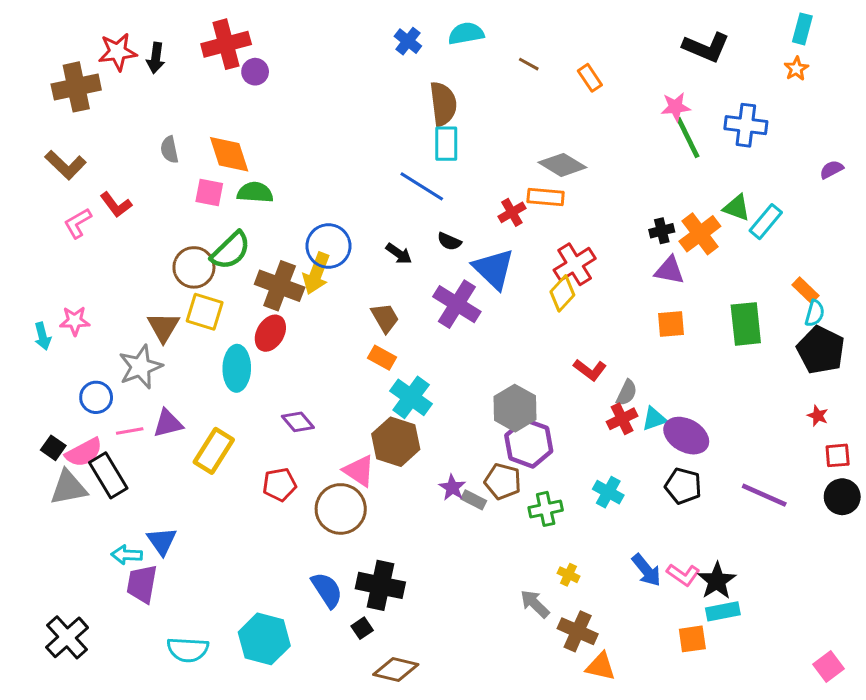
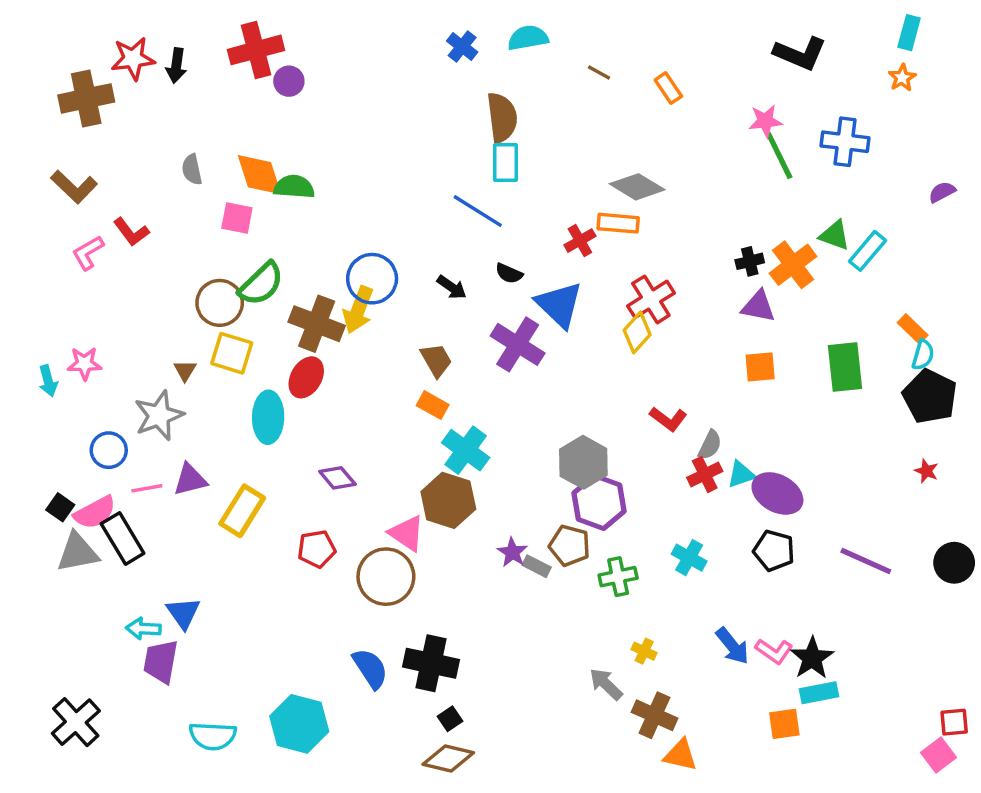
green semicircle: (255, 192) -> (294, 187), moved
brown triangle: (163, 327) -> (185, 370), size x0.6
red square: (838, 455) -> (954, 722), moved
black square: (362, 628) -> (450, 719), moved

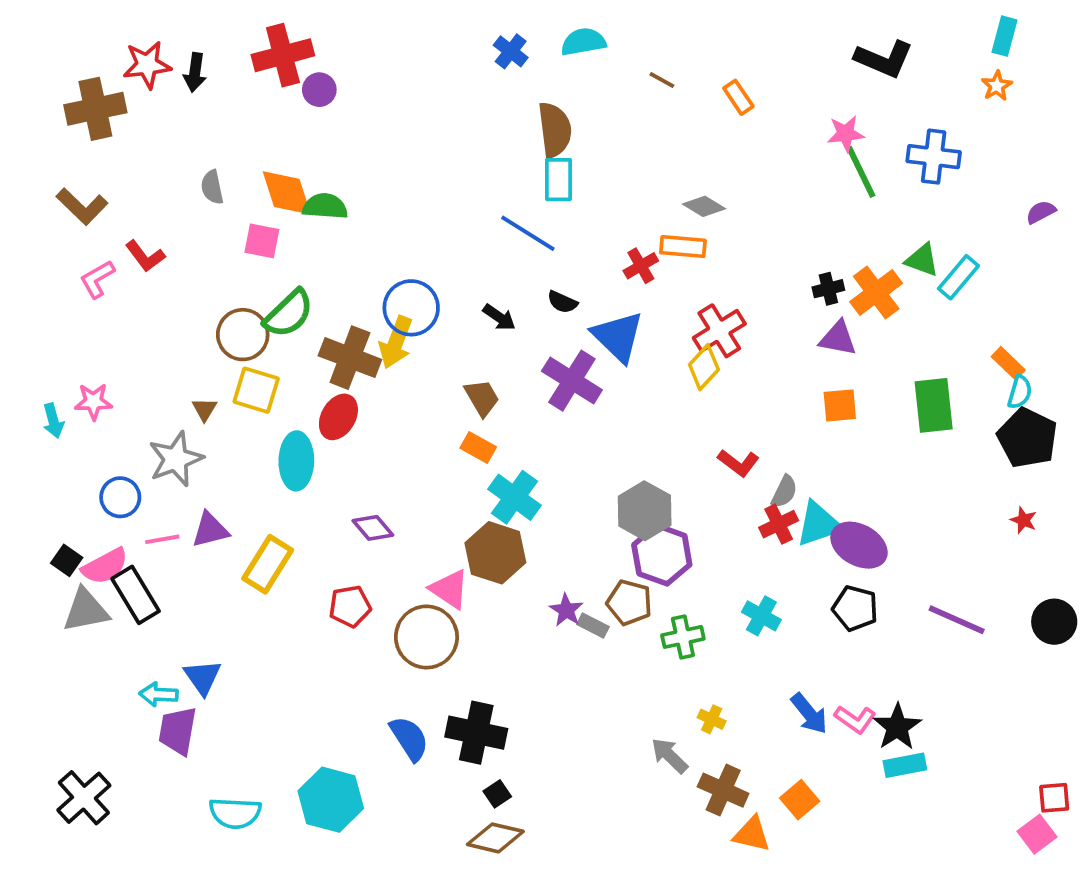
gray diamond: (637, 187) -> (704, 206), size x0.7
cyan triangle: (741, 474) -> (819, 524), size x1.5
orange square: (784, 724) -> (800, 800), moved, turned -32

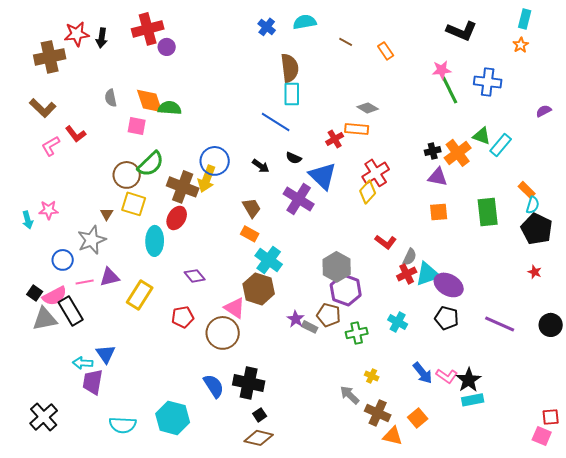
pink square: (1037, 834) -> (542, 436), turned -30

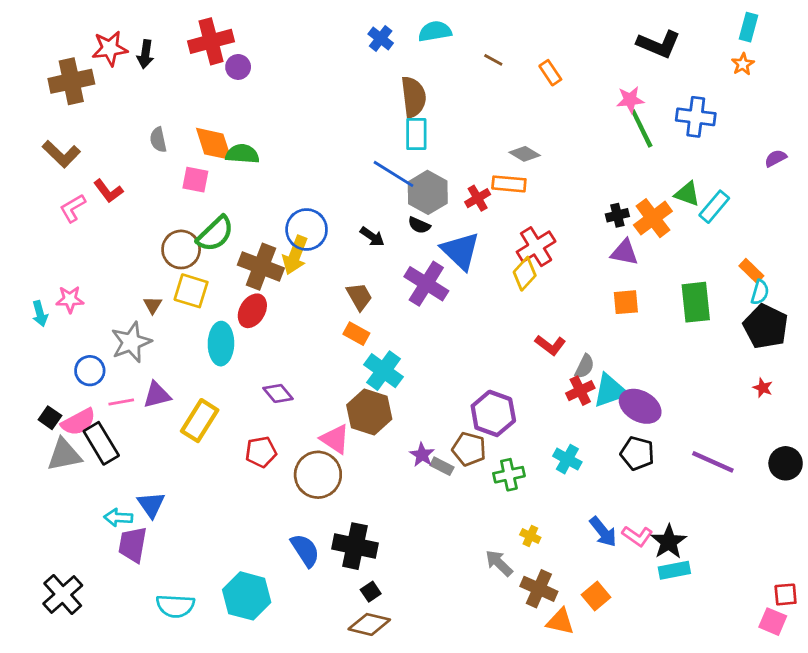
gray hexagon: (337, 267) -> (428, 192), moved

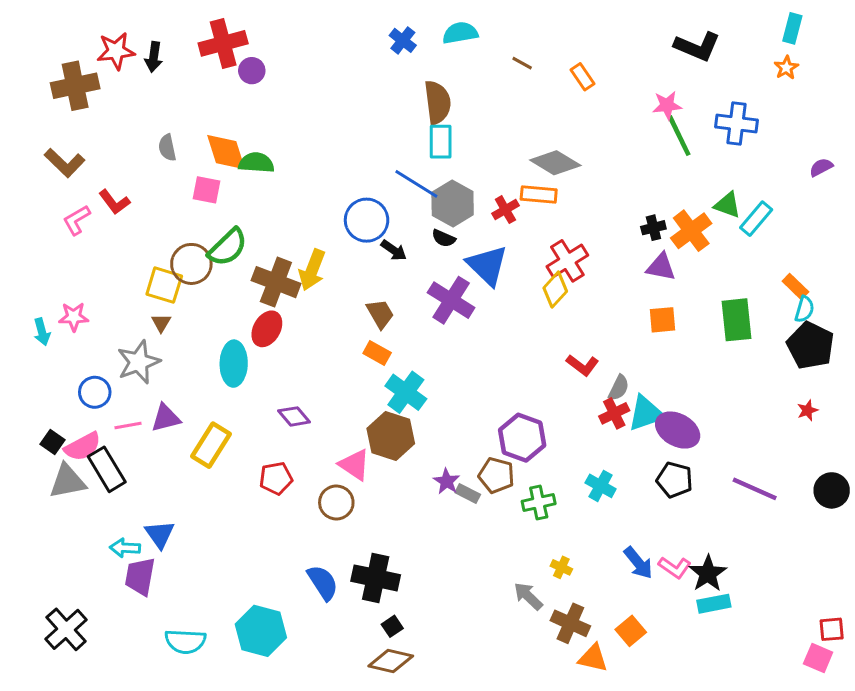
gray diamond: (525, 154) -> (555, 163), size x1.5
blue circle: (307, 230) -> (367, 220), moved
yellow square: (191, 291) -> (164, 285), moved
red star: (763, 388) -> (807, 410), turned 30
brown circle: (318, 475) -> (336, 502), size x0.7

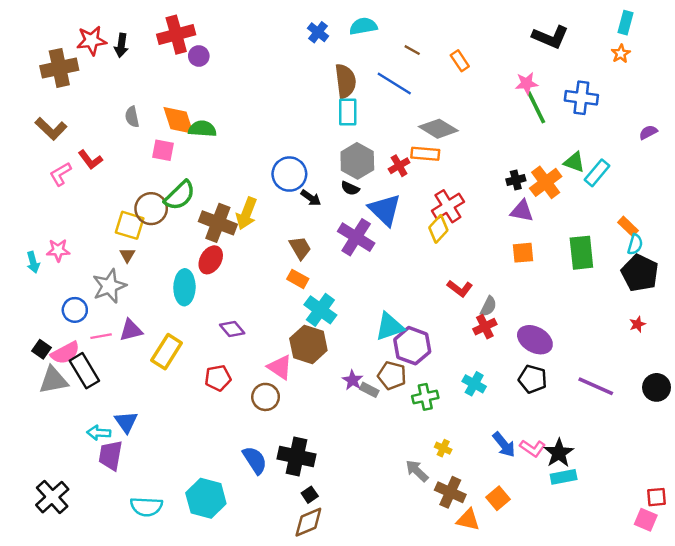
blue line: (416, 184) -> (394, 83), moved
cyan triangle: (646, 413) -> (390, 327), moved
brown diamond: (391, 661) -> (308, 522), turned -36

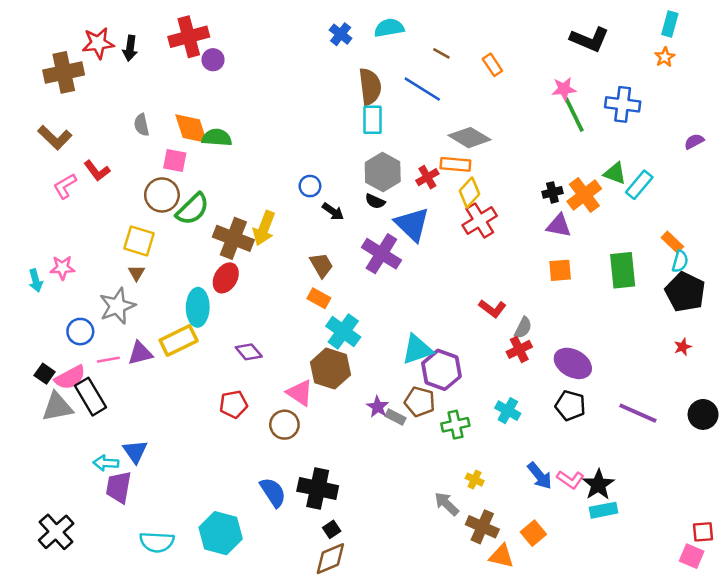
blue circle: (289, 174) -> (310, 186), size x0.6
brown circle: (151, 209) -> (162, 195), moved
yellow diamond: (438, 229) -> (469, 192), moved
yellow rectangle: (167, 352) -> (179, 340), moved, turned 32

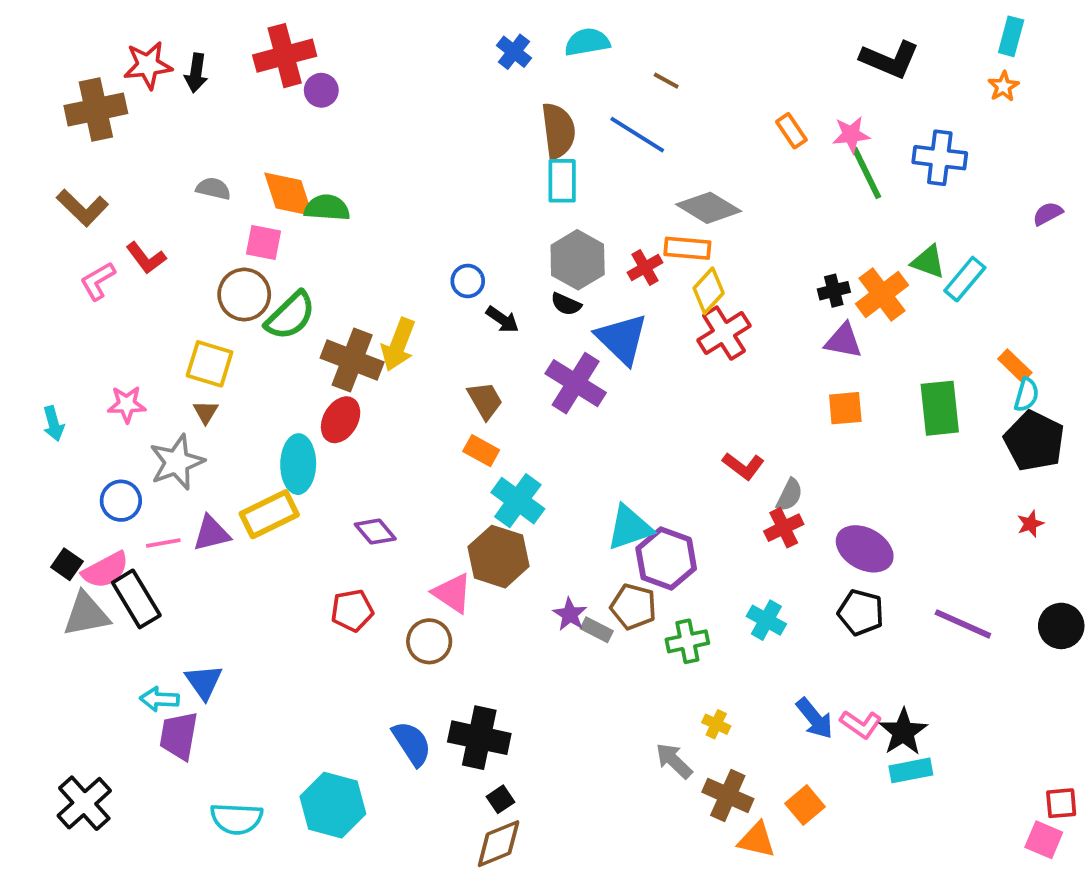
orange rectangle: (492, 65) -> (791, 131), moved
gray semicircle: (142, 125) -> (213, 189), turned 115
pink star: (62, 268) -> (127, 404), moved

